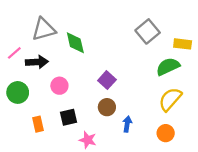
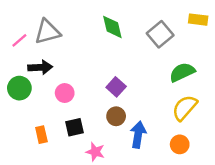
green diamond: (75, 43) -> (112, 27), moved
yellow rectangle: (183, 44) -> (198, 20), moved
pink line: (14, 53) -> (19, 40), moved
green circle: (18, 92) -> (19, 88), moved
blue arrow: (127, 124) -> (138, 135), size x1.5

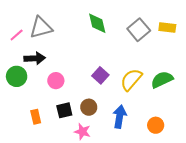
yellow rectangle: (198, 20) -> (167, 28), moved
green semicircle: (182, 72) -> (162, 80), moved
yellow semicircle: (185, 108) -> (131, 80), moved
brown circle: (116, 116) -> (89, 107), moved

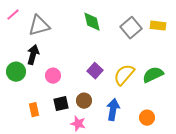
pink line: (17, 35) -> (13, 15), moved
black arrow: (35, 58) -> (33, 55), turned -72

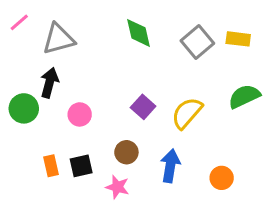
green semicircle: (153, 75) -> (244, 96), moved
black square: (61, 104) -> (81, 166), moved

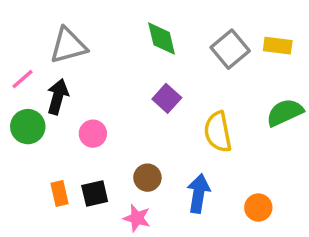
pink line: (19, 22) -> (23, 79), moved
purple square: (143, 107) -> (167, 98), moved
yellow semicircle: (187, 113) -> (218, 132), turned -52

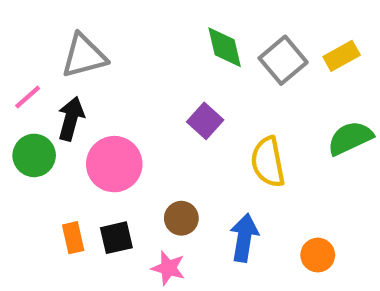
green diamond: (162, 39) -> (225, 47), moved
yellow rectangle: (278, 46) -> (342, 56), turned -36
pink circle: (93, 134) -> (114, 164), size x1.6

